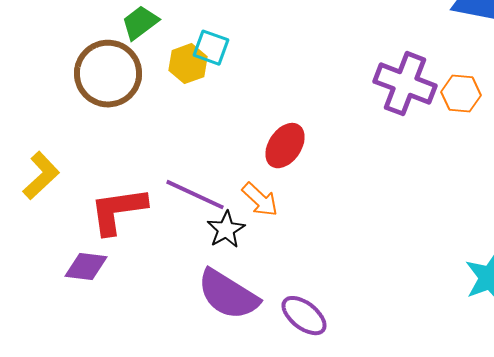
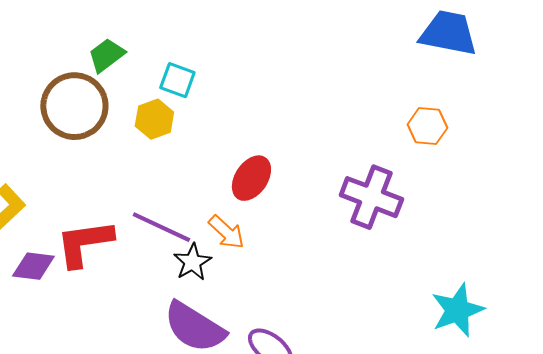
yellow hexagon: (188, 64) -> (154, 119), moved
purple cross: (405, 84) -> (371, 197), moved
purple diamond: (86, 267) -> (33, 266), moved

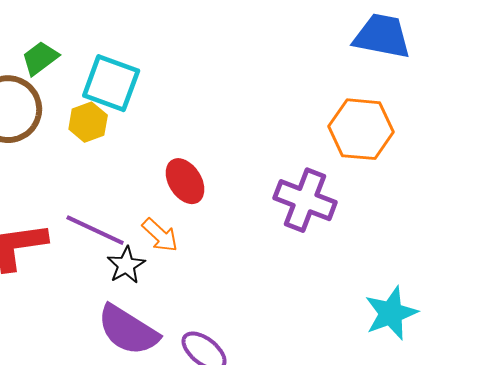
cyan square: (177, 80) -> (111, 83), size x1.6
orange hexagon: (427, 126) -> (361, 129), size x1.6
red ellipse: (251, 178) -> (185, 181), turned -66

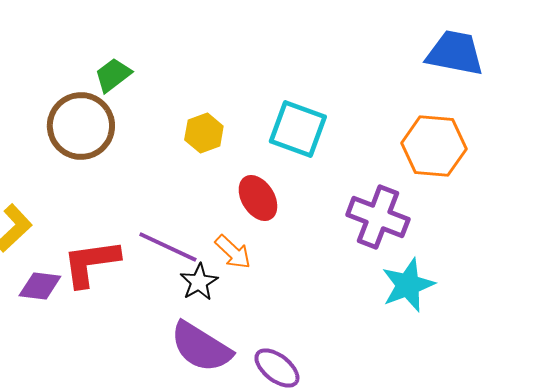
cyan square: (111, 83) -> (298, 129), moved
yellow hexagon: (88, 122) -> (204, 133), moved
cyan star: (391, 313) -> (408, 285), moved

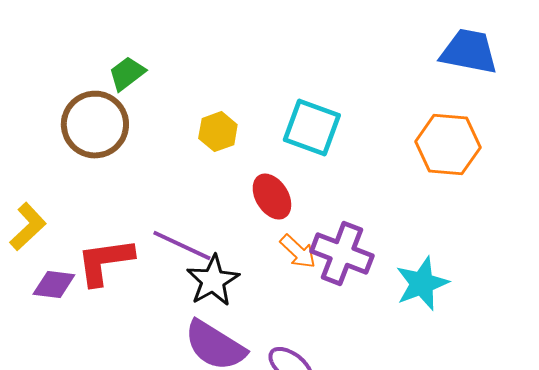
purple cross: (378, 217) -> (342, 254), moved
orange arrow: (233, 252) -> (298, 252), moved
black star: (199, 282) -> (213, 281), size x1.4

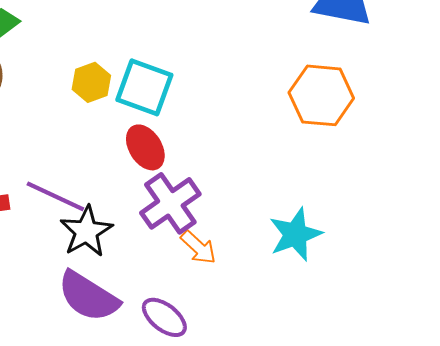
cyan square: (312, 128) -> (144, 87), moved
orange arrow: (298, 252) -> (198, 247), moved
purple cross: (342, 254) -> (170, 203), moved, turned 34

